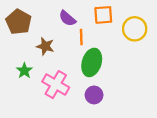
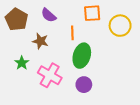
purple semicircle: (67, 18) -> (49, 15), moved

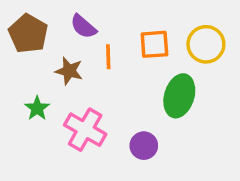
orange square: (92, 13) -> (154, 44), moved
orange line: (72, 33) -> (108, 57), moved
green ellipse: (82, 56) -> (179, 96), moved

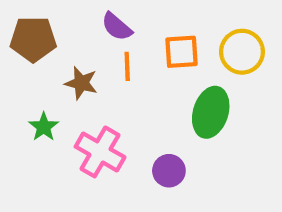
purple semicircle: (83, 27) -> (117, 27), moved
brown pentagon: (28, 34) -> (33, 39), turned -30

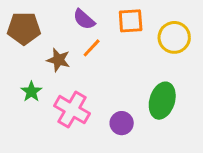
orange square: (181, 52) -> (131, 21), moved
orange line: (127, 66) -> (92, 48), turned 45
green ellipse: (211, 112) -> (162, 101), moved

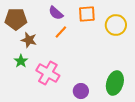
brown star: (58, 60) -> (29, 40), moved
green ellipse: (162, 101) -> (115, 83), moved
purple circle: (122, 123) -> (81, 91), moved

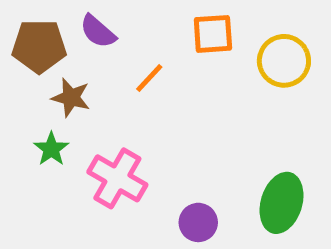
purple semicircle: (56, 13) -> (98, 31), moved

